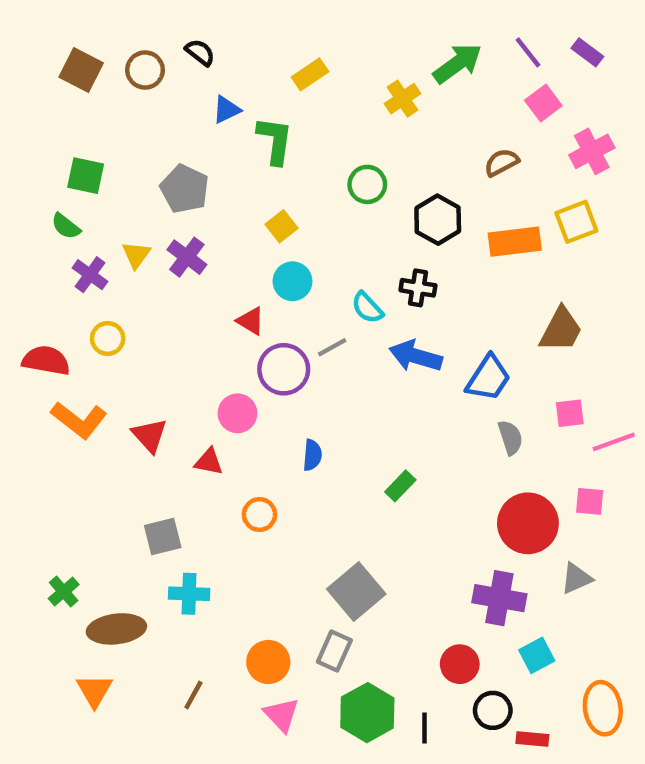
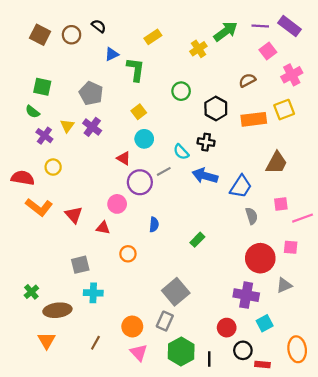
purple line: (528, 52) -> (260, 26), turned -49
purple rectangle: (587, 52) -> (290, 26), size x1.5

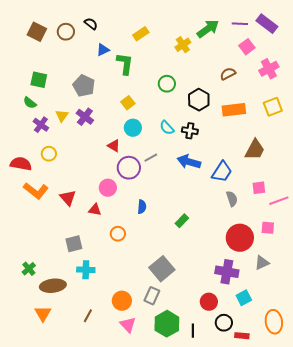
yellow square: (284, 110) -> (273, 107), moved
cyan semicircle: (181, 152) -> (167, 128), moved

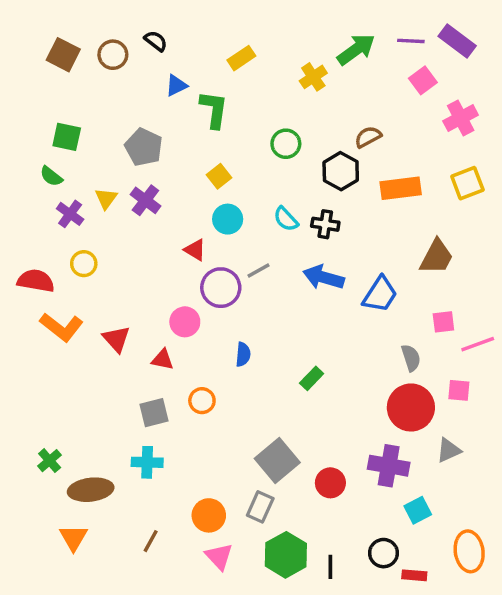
brown semicircle: (228, 74) -> (368, 137), moved
gray semicircle: (232, 199) -> (411, 358), moved
gray square: (74, 244) -> (154, 413), moved
red circle: (209, 302) -> (330, 483), moved

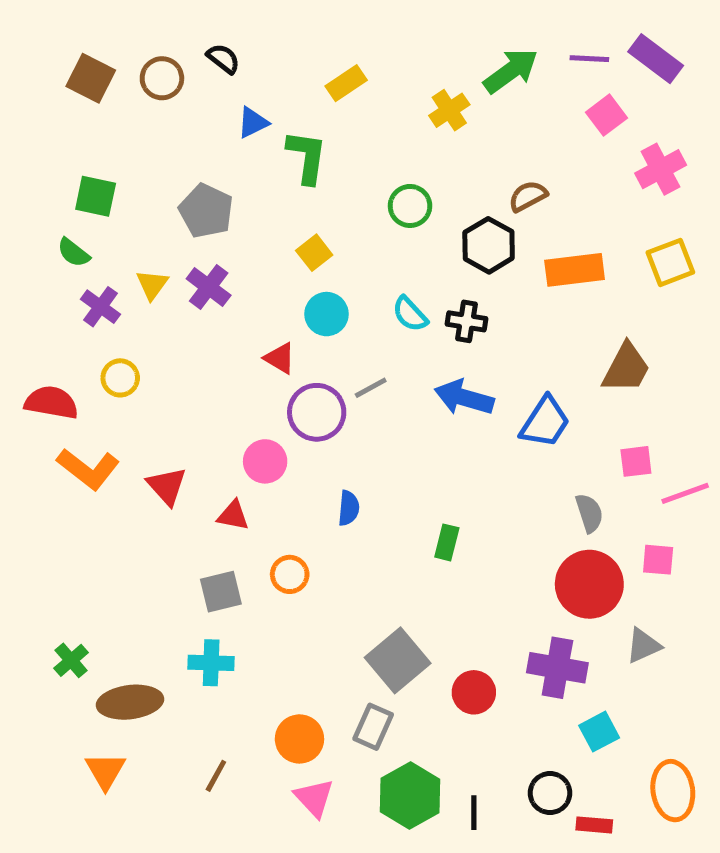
green rectangle: (312, 378) -> (447, 542), turned -30

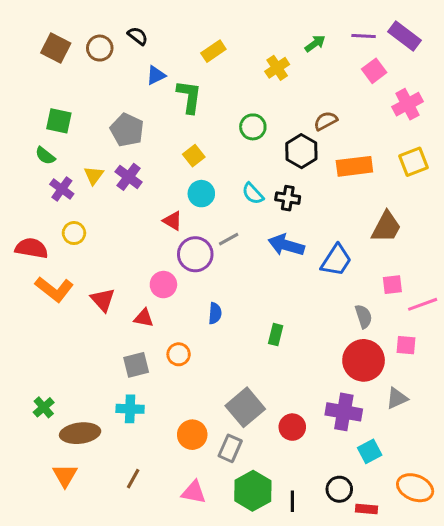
green arrow: (511, 71) -> (315, 44), size x0.6
orange circle: (299, 739) -> (192, 435), moved
orange ellipse: (673, 791) -> (415, 488), turned -60
pink triangle: (314, 798) -> (194, 492), turned -36

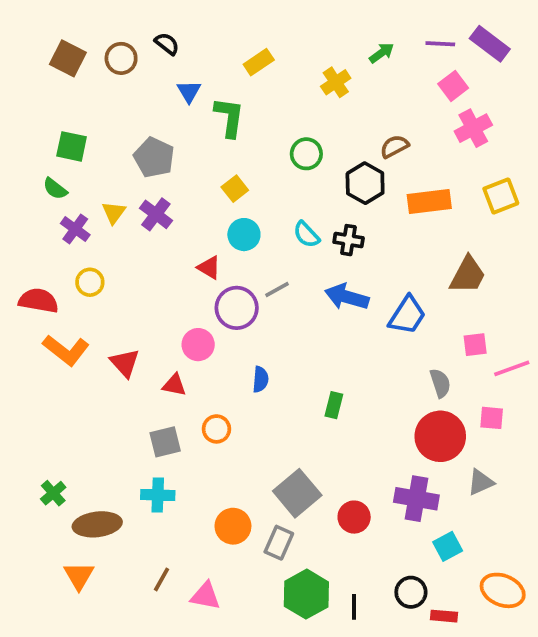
blue triangle: (156, 75) -> (189, 91), turned -35
pink cross: (407, 104) -> (473, 128), moved
pink triangle: (194, 492) -> (205, 596), moved

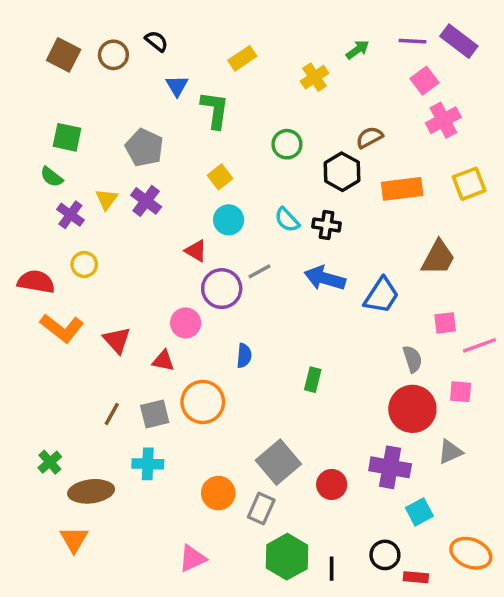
orange circle: (216, 429) -> (203, 402), size x1.6
brown line: (161, 579) -> (112, 414), moved
pink triangle: (205, 596) -> (192, 558), turned -36

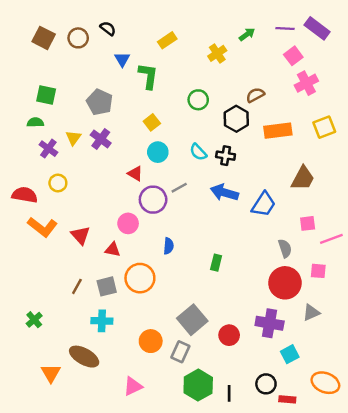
green semicircle: (52, 177) -> (35, 122), turned 140
brown ellipse: (91, 491) -> (84, 357), moved, turned 36

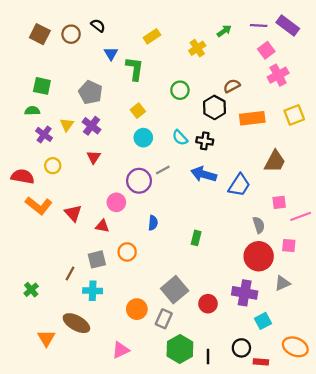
red triangle: (135, 173) -> (94, 157), moved, turned 32
orange circle: (140, 278) -> (127, 252), size x0.7
brown line: (77, 286) -> (70, 273), moved

